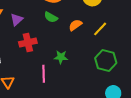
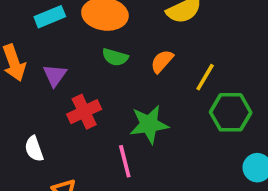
yellow line: (100, 29) -> (205, 77), moved
green star: (61, 57) -> (149, 124), size x1.5

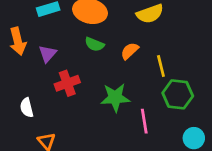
yellow line: (205, 77) -> (161, 66), turned -50
pink line: (125, 161) -> (144, 121), moved

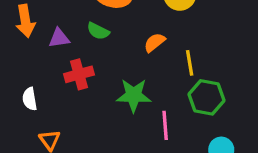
green semicircle: (94, 44) -> (98, 31), moved
purple triangle: (48, 54) -> (59, 38), turned 36

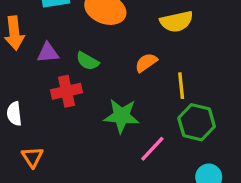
green semicircle: (98, 31) -> (87, 61), moved
pink line: (165, 125) -> (152, 149), turned 44

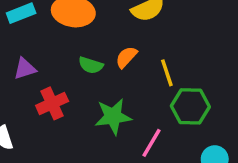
green semicircle: (87, 61) -> (91, 65), moved

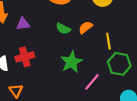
red cross: (52, 103) -> (25, 57), moved
green star: (113, 116) -> (71, 62), turned -30

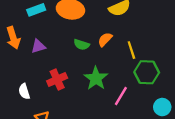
red cross: (25, 57) -> (57, 80), moved

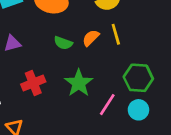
yellow line: (131, 50) -> (116, 34), moved
cyan circle: (162, 107) -> (138, 110), moved

